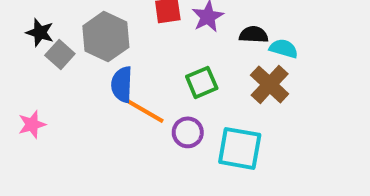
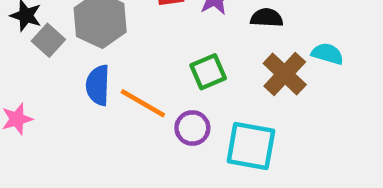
cyan semicircle: (284, 49) -> (327, 54), moved
blue semicircle: (122, 84) -> (98, 85), moved

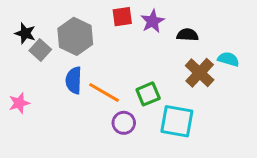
green square: (208, 72) -> (148, 94), moved
purple circle: (192, 128) -> (124, 123), moved

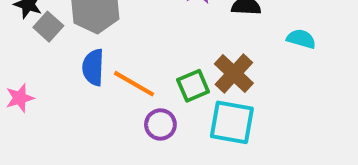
brown cross: (200, 73) -> (234, 74), moved

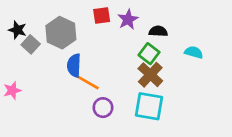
blue semicircle: (93, 67) -> (74, 65), moved
green square: (193, 86) -> (149, 54), moved, turned -30

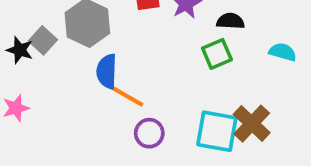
black star: (17, 30) -> (20, 50), moved
green square: (149, 54) -> (217, 54), turned 30
brown cross: (150, 75) -> (252, 124), moved

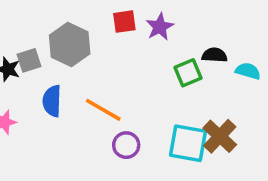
black semicircle: (230, 21) -> (214, 55), moved
gray square: (43, 40) -> (29, 60), turned 30
blue semicircle: (107, 71) -> (52, 101), moved

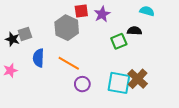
gray hexagon: (70, 44) -> (67, 28), moved
cyan semicircle: (248, 71) -> (147, 11), moved

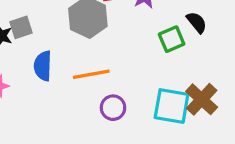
black semicircle: (134, 31) -> (197, 22), turned 48
orange line: (69, 63) -> (91, 74), turned -40

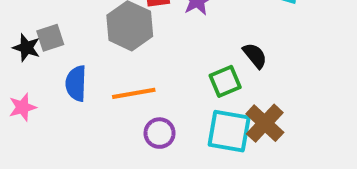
black semicircle: (197, 22) -> (255, 56), moved
green square: (172, 39) -> (225, 81), moved

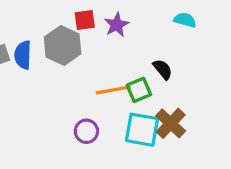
blue semicircle: (76, 83) -> (23, 55), moved
orange line: (134, 93) -> (113, 90), moved

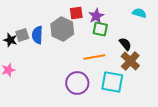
green square: (139, 90) -> (100, 29), moved, turned 35
brown cross: (171, 123) -> (130, 61), moved
purple circle: (86, 131) -> (77, 83), size x1.5

